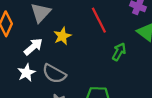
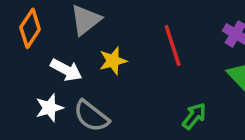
white arrow: (33, 47) -> (66, 70), turned 60
green arrow: (119, 52) -> (194, 116), moved

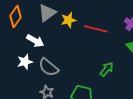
red line: (173, 45) -> (96, 29), turned -60
yellow star: (113, 61) -> (68, 20), moved

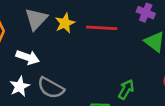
green arrow: (107, 69) -> (126, 89), moved

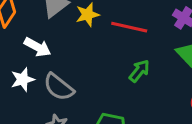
green arrow: (126, 89) -> (139, 71), moved

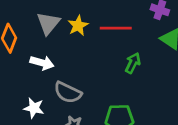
white star: (23, 79) -> (34, 108), moved, turned -30

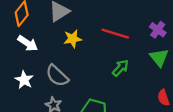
yellow star: (78, 26) -> (73, 39), moved
white arrow: (42, 63) -> (28, 43), moved

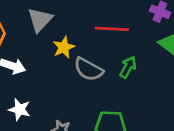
gray semicircle: (57, 76) -> (88, 69), moved

